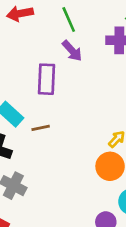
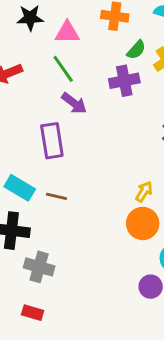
brown line: (41, 128) -> (56, 196), turned 36

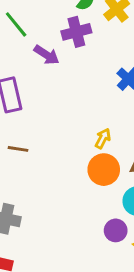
purple arrow: (74, 103) -> (47, 55), moved

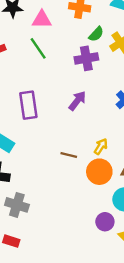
purple arrow: (47, 55) -> (77, 101), moved, turned -90
brown line: (18, 149) -> (69, 155), moved

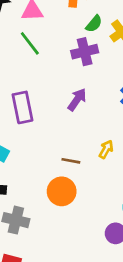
orange circle: (99, 172) -> (62, 191), moved

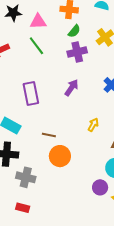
green semicircle: (94, 24) -> (74, 31), moved
brown line: (71, 161) -> (49, 135), moved

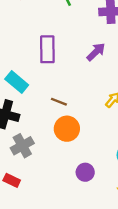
gray cross: (26, 177) -> (22, 146), turned 36
purple circle: (100, 187) -> (85, 172), moved

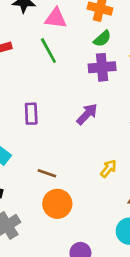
purple rectangle: (47, 49) -> (31, 114), size x0.7

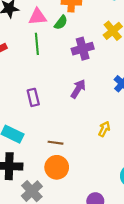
green semicircle: (102, 39) -> (61, 22), moved
green line: (48, 51) -> (37, 44), turned 35
orange circle: (57, 204) -> (57, 167), moved

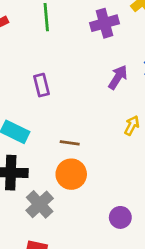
purple arrow: (78, 89) -> (118, 77), moved

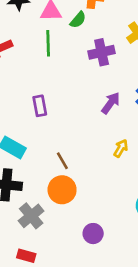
brown line: (70, 143) -> (62, 161), turned 48
purple circle: (120, 217) -> (93, 234), moved

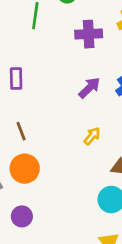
brown line: (62, 161) -> (21, 131), moved
purple circle: (93, 234) -> (22, 216), moved

